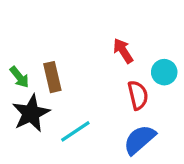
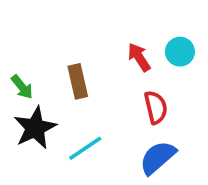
cyan circle: (164, 72) -> (180, 52), moved
brown rectangle: (52, 77) -> (78, 81), moved

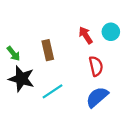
black star: (35, 128) -> (21, 79), turned -30

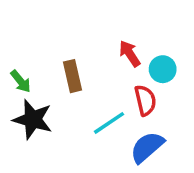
cyan circle: (111, 32) -> (163, 69), moved
cyan line: (52, 91) -> (109, 123), moved

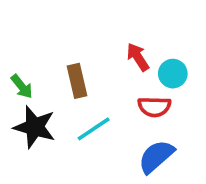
red semicircle: (145, 100) -> (154, 107), turned 104
cyan line: (109, 123) -> (94, 129), moved

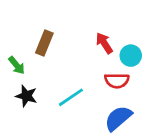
brown rectangle: (77, 81) -> (44, 43), moved, turned 35
black star: (35, 127) -> (26, 96), size x0.7

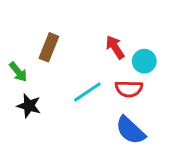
cyan line: (71, 97) -> (87, 92), moved
blue semicircle: (118, 118) -> (130, 130), turned -96

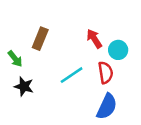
red semicircle: (129, 89) -> (106, 73), turned -100
blue semicircle: (130, 130) -> (107, 106), turned -108

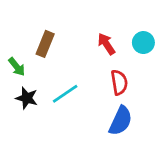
cyan circle: (118, 50) -> (143, 43), moved
cyan line: (72, 75) -> (65, 94), moved

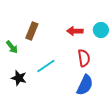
red arrow: (106, 44) -> (75, 31), turned -56
black star: (27, 98) -> (19, 78), moved

